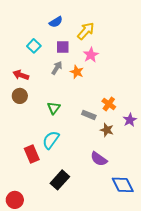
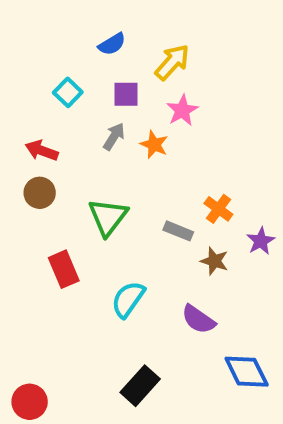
green triangle: (54, 108) -> (108, 217), size x1.5
cyan semicircle: (51, 140) -> (128, 299), moved
red rectangle: (32, 154) -> (64, 269), moved
black rectangle: (60, 180) -> (140, 386), moved

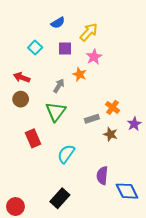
gray arrow: (114, 137) -> (59, 86), moved
gray rectangle: (178, 231) -> (92, 119), turned -40
purple semicircle: (198, 319) -> (102, 176), moved, turned 60
black rectangle: (140, 386) -> (60, 198), moved

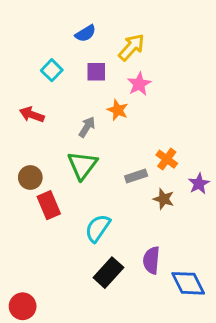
brown circle: (21, 99) -> (30, 178), moved
black rectangle: (60, 198) -> (108, 273), moved

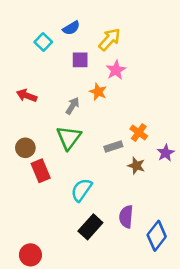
cyan square: (52, 70) -> (43, 42), moved
blue diamond: (188, 283) -> (157, 236), turned 64
red circle: (23, 306) -> (30, 255), moved

